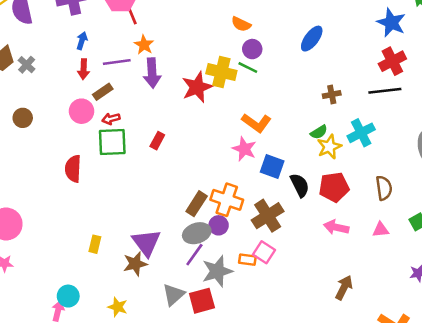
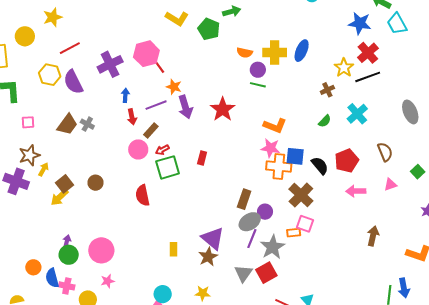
yellow cross: (221, 72) -> (275, 52), moved
brown circle: (23, 118) -> (96, 183), moved
yellow star: (329, 147) -> (344, 68), moved
orange cross: (227, 200) -> (279, 166), moved

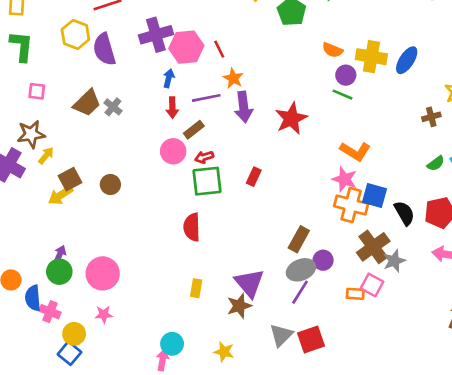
pink hexagon: (146, 54) -> (186, 47), moved
green semicircle: (325, 121) -> (436, 163), moved
red semicircle: (143, 195) -> (192, 227), moved
gray star: (273, 247) -> (394, 261), moved, size x0.7

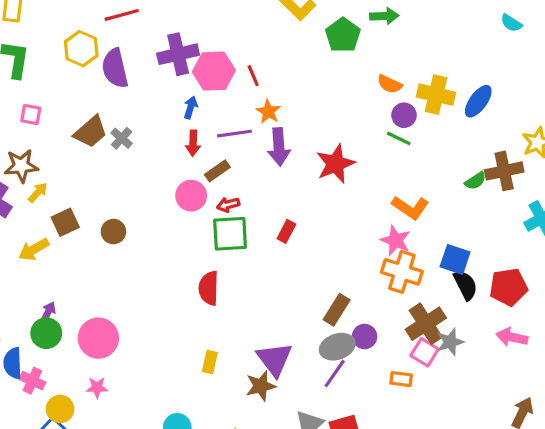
brown cross: (431, 117) -> (504, 171), size x1.6
green semicircle: (436, 163) -> (475, 181), moved
yellow arrow: (60, 195) -> (34, 249), moved
blue square: (374, 195) -> (455, 259), moved
pink square: (372, 285) -> (425, 352), moved

